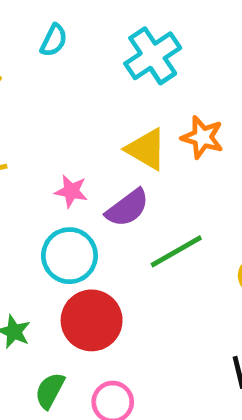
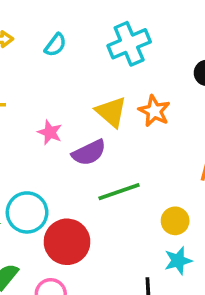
cyan semicircle: (54, 40) -> (55, 45), moved
cyan circle: (69, 256) -> (27, 212), moved
red circle: (92, 320) -> (67, 242), moved

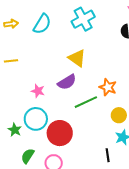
cyan semicircle: (55, 45) -> (42, 24), size x1.5
orange star: (154, 111) -> (108, 87), moved
pink star: (50, 132) -> (38, 91), moved

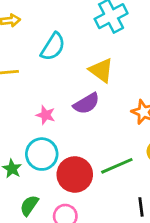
cyan semicircle: (42, 24) -> (53, 47), moved
green line: (86, 102) -> (117, 166), moved

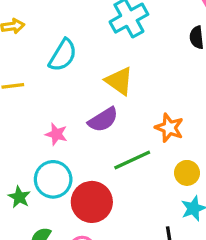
green line: (117, 166) -> (132, 160), moved

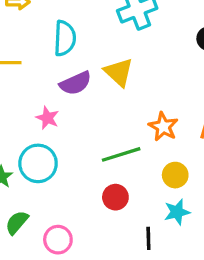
cyan semicircle: (63, 55) -> (65, 38), turned -36
purple semicircle: (103, 120) -> (75, 83), moved
red circle: (92, 202) -> (115, 197), moved, size x0.6

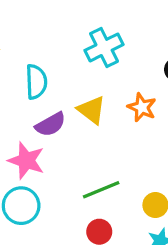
pink star: (47, 118) -> (26, 161), size x1.6
orange star: (163, 127) -> (142, 107), moved

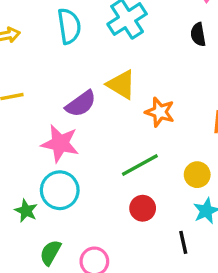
cyan semicircle: (36, 82) -> (69, 26), moved
orange star: (142, 107) -> (160, 112), moved

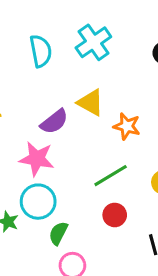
green semicircle: (50, 253) -> (58, 233), moved

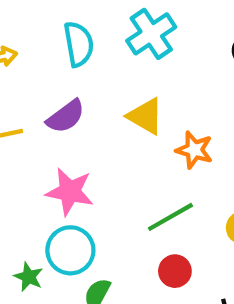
purple semicircle: (54, 122) -> (66, 116), moved

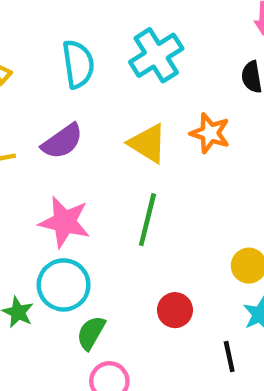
orange star: (194, 150) -> (210, 133), moved
green line: (170, 217) -> (147, 220), moved, turned -48

